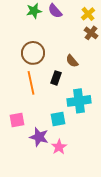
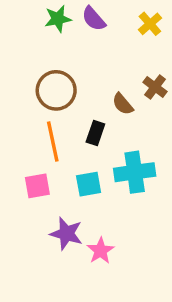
brown cross: (91, 33) -> (155, 87), moved
cyan square: (58, 119) -> (89, 184), moved
pink square: (17, 120) -> (37, 186), moved

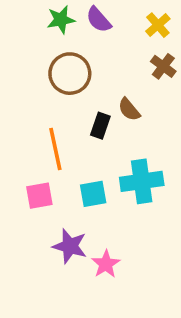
brown cross: (155, 87) -> (163, 66), moved
brown circle: (56, 90) -> (70, 74), moved
black rectangle: (95, 133) -> (100, 126), moved

